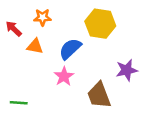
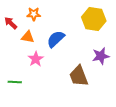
yellow hexagon: (100, 24) -> (94, 19), moved
pink star: (64, 76) -> (36, 59), moved

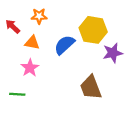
yellow hexagon: (94, 19) -> (93, 30), moved
purple star: (101, 56) -> (113, 53), moved
pink star: (36, 59) -> (30, 68), moved

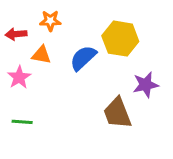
red arrow: (13, 26) -> (16, 34), turned -49
purple star: (113, 53) -> (146, 85), moved
pink star: (30, 68) -> (19, 77), moved

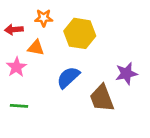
yellow hexagon: (120, 39) -> (80, 33), moved
blue semicircle: (83, 58) -> (68, 77), moved

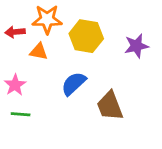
orange star: (44, 18) -> (47, 19), size x1.5
pink star: (16, 67) -> (15, 85), moved
purple star: (126, 74) -> (136, 46), moved

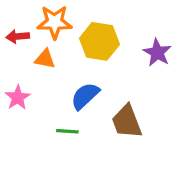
purple star: (136, 46) -> (157, 53), turned -30
green line: (21, 114) -> (67, 131), moved

